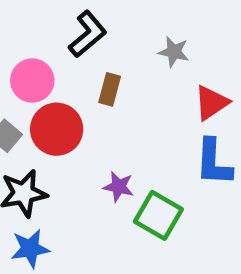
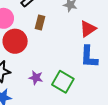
purple star: (119, 187) -> (36, 78), moved

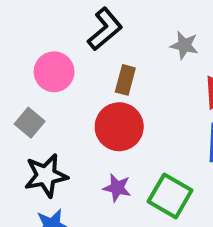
red circle: (15, 41) -> (119, 127), moved

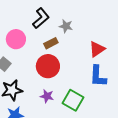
gray star: (184, 45) -> (66, 26), moved
brown rectangle: (125, 80) -> (51, 43), turned 48

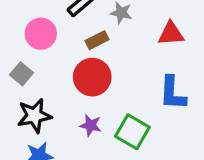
red triangle: (97, 49) -> (171, 34), moved, turned 30

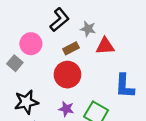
red triangle: (171, 34) -> (105, 46), moved
gray square: (22, 74) -> (15, 63), moved

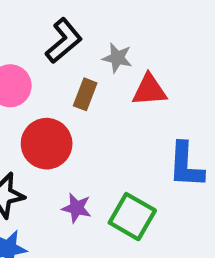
brown rectangle: (71, 48) -> (85, 94), turned -42
red circle: (67, 75) -> (47, 144), moved

